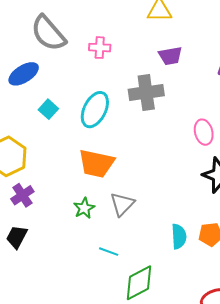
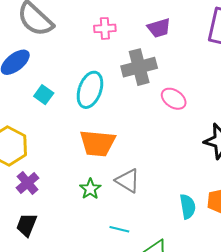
pink cross: (100, 48) -> (105, 28), moved
pink ellipse: (204, 132) -> (174, 99), moved, turned -35
gray triangle: (122, 204) -> (128, 181), turned -36

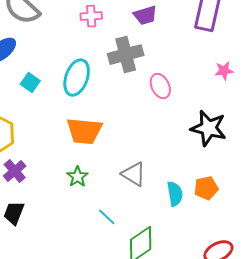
pink ellipse: (174, 99) -> (160, 86), turned 30
gray triangle: (128, 181) -> (134, 174), moved
cyan line: (119, 229) -> (107, 217), turned 30

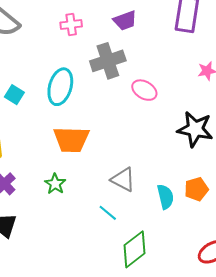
pink ellipse: (160, 86) -> (144, 90), turned -30
green star: (77, 177) -> (55, 184), moved
cyan line: (107, 217) -> (108, 213), moved

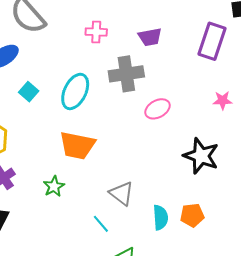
pink ellipse: (144, 90) -> (157, 109), turned -70

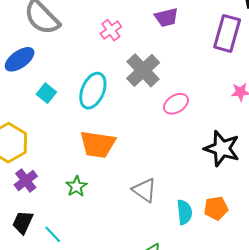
pink cross: (96, 32) -> (111, 30), turned -35
purple trapezoid: (150, 37) -> (166, 17), moved
gray cross: (126, 74) -> (143, 70), turned -32
cyan line: (101, 224) -> (53, 234), moved

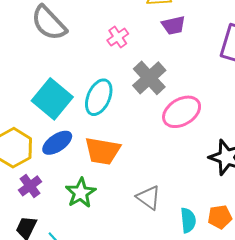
blue ellipse: (20, 59) -> (57, 143), moved
cyan square: (46, 93) -> (52, 99), size x2.0
pink ellipse: (176, 104) -> (182, 112), size x1.5
green star: (76, 186) -> (81, 193), size x1.4

